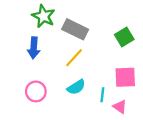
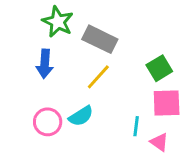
green square: (124, 37) -> (159, 68), moved
cyan semicircle: (76, 87) -> (81, 116), moved

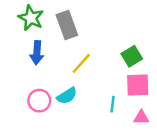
green star: (58, 22) -> (31, 18), moved
gray rectangle: (100, 39) -> (67, 25), moved, turned 44
pink triangle: (159, 142) -> (141, 117), moved, turned -35

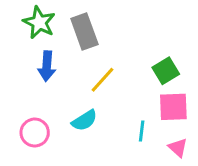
pink circle: (39, 101) -> (35, 133), moved
pink triangle: (141, 117) -> (178, 148), turned 42

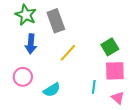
cyan semicircle: (84, 120) -> (52, 90), moved
pink circle: (35, 133) -> (23, 77), moved

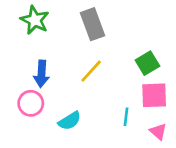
gray rectangle: (56, 21) -> (92, 24), moved
blue arrow: (31, 44) -> (41, 74), moved

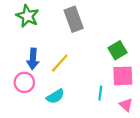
yellow line: (91, 71) -> (60, 63), moved

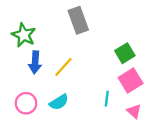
green star: (28, 16) -> (24, 35), moved
pink square: (123, 76) -> (131, 81), turned -30
pink circle: (24, 82) -> (26, 103), moved

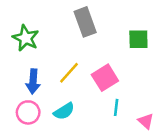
green square: (125, 53) -> (138, 39), moved, turned 30
blue arrow: (35, 62) -> (33, 81), moved
pink square: (131, 81) -> (105, 78), moved

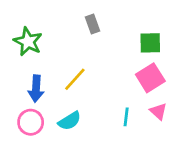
gray rectangle: (85, 22) -> (92, 24), size x0.6
pink square: (105, 78) -> (150, 78), moved
pink triangle: (146, 121) -> (158, 111), moved

